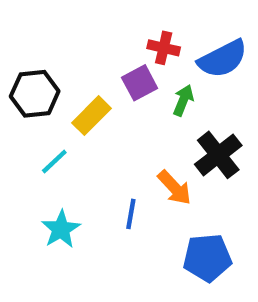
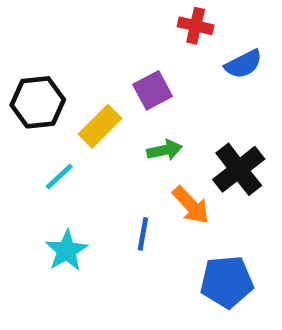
red cross: (164, 48) -> (196, 26), moved
blue semicircle: (223, 59) -> (243, 64), size x0.7
green arrow: (183, 100) -> (165, 150), moved, turned 56

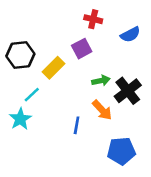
red cross: (196, 26) -> (93, 19), moved
green arrow: (165, 150) -> (101, 81), moved
cyan star: (66, 251) -> (20, 119), moved

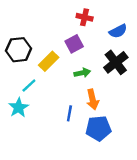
green arrow: (101, 81) -> (82, 73), moved
black cross: (128, 91) -> (116, 62), moved
orange arrow: (102, 110) -> (93, 99), turned 30
blue pentagon: (121, 151) -> (98, 128), moved

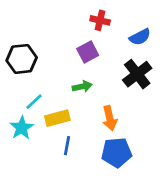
yellow rectangle: (49, 61) -> (57, 118), moved, turned 30
green arrow: (82, 73) -> (82, 86), moved
blue line: (69, 113) -> (67, 146), moved

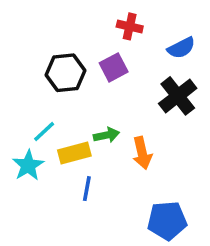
black hexagon: (22, 59) -> (66, 73), moved
green arrow: (82, 86) -> (106, 135), moved
blue pentagon: (117, 153) -> (167, 221), moved

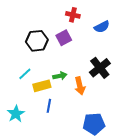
black cross: (178, 96) -> (100, 68), moved
cyan star: (28, 165) -> (16, 114), moved

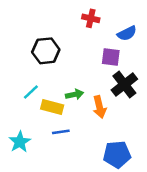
purple square: (64, 38) -> (111, 57), moved, turned 35
yellow rectangle: (42, 86) -> (52, 107), turned 30
blue line: (49, 106) -> (61, 132), turned 72

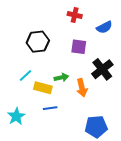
purple square: (111, 57) -> (79, 47), moved

